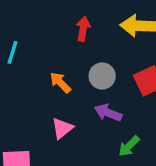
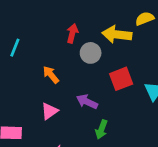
gray circle: (102, 76) -> (91, 53), moved
green arrow: (129, 146) -> (101, 129), turned -30

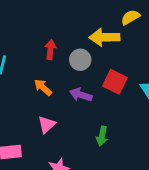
red arrow: (72, 33) -> (50, 50), moved
red square: (121, 79) -> (115, 82), turned -35
purple arrow: (87, 102) -> (81, 95), moved

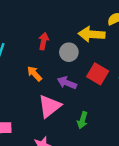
pink triangle: (47, 125) -> (50, 106), moved, size x1.5

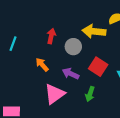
green arrow: (82, 120) -> (90, 94), moved

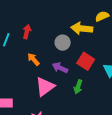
red arrow: (51, 36) -> (27, 32), moved

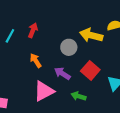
green arrow: (78, 87) -> (79, 96), turned 80

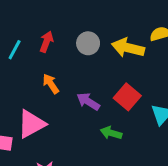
gray circle: (69, 47) -> (88, 43), moved
pink triangle: (44, 91) -> (31, 124), moved

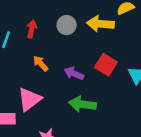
green arrow: (111, 133) -> (82, 104), moved, size x1.5

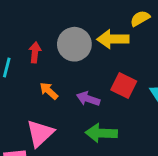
gray circle: (67, 25) -> (74, 44), size x1.5

